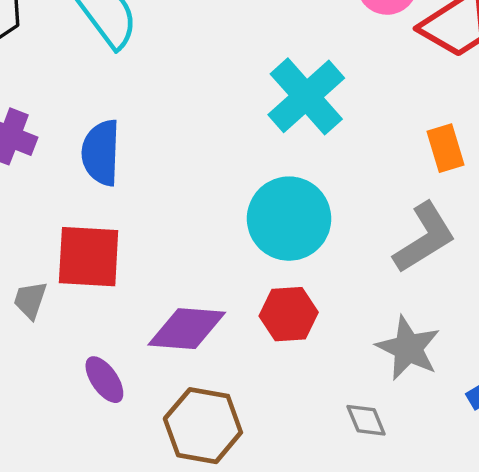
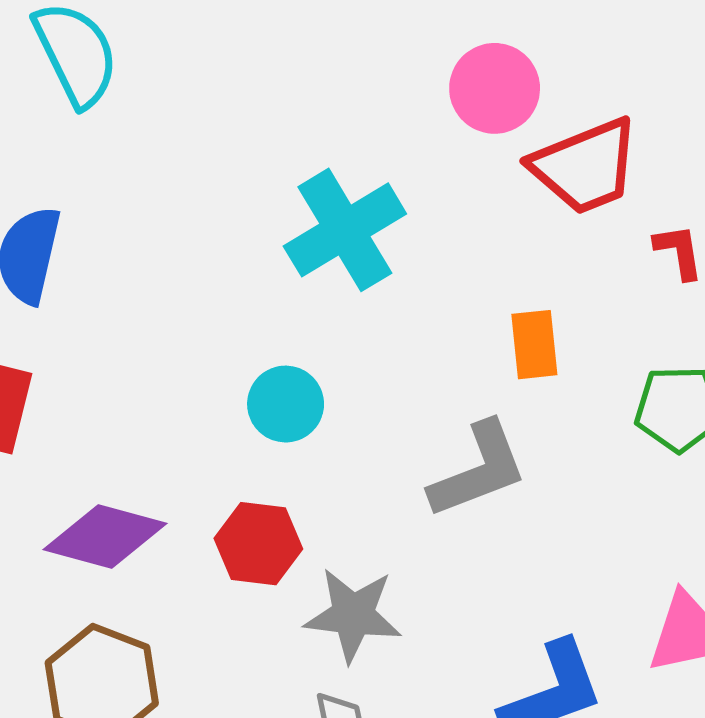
cyan circle: (289, 219) -> (286, 404), size x0.6
gray star: (408, 348) -> (353, 615), moved, turned -30

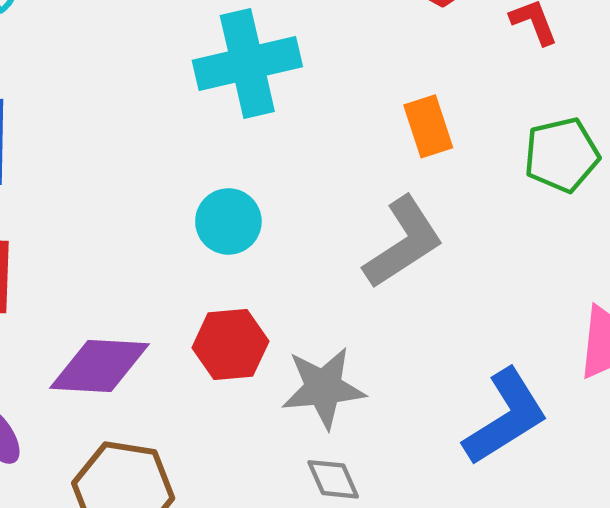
cyan cross: (345, 230) -> (247, 63), turned 30

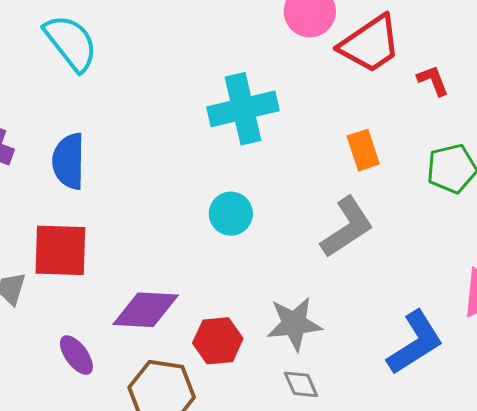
red hexagon: (230, 345) -> (218, 341), moved

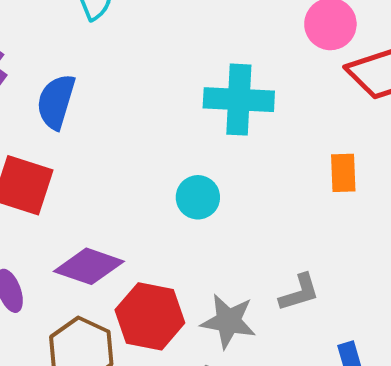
gray L-shape: (347, 227) -> (299, 293), moved, size x0.7
red hexagon: (218, 341) -> (150, 316), size x1.4

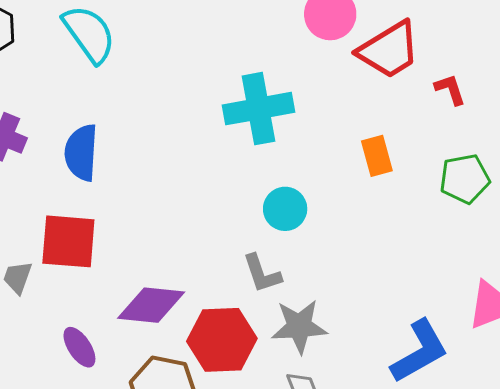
cyan circle: (198, 197) -> (285, 209), moved
gray L-shape: (299, 293) -> (262, 274), moved, turned 102

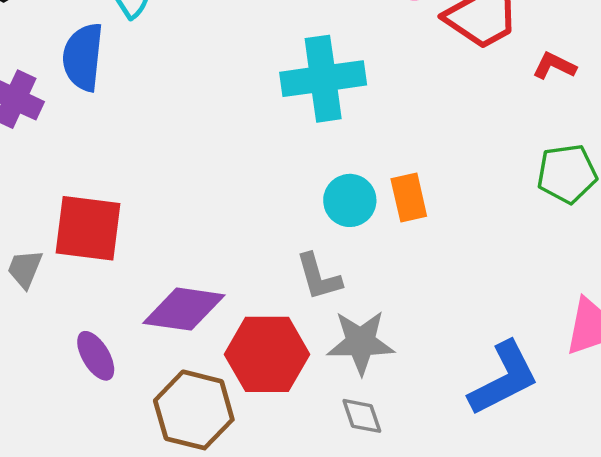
red L-shape: (450, 89) -> (554, 66), turned -48
blue semicircle: (81, 153) -> (83, 57), moved
orange rectangle: (377, 156) -> (409, 197), moved

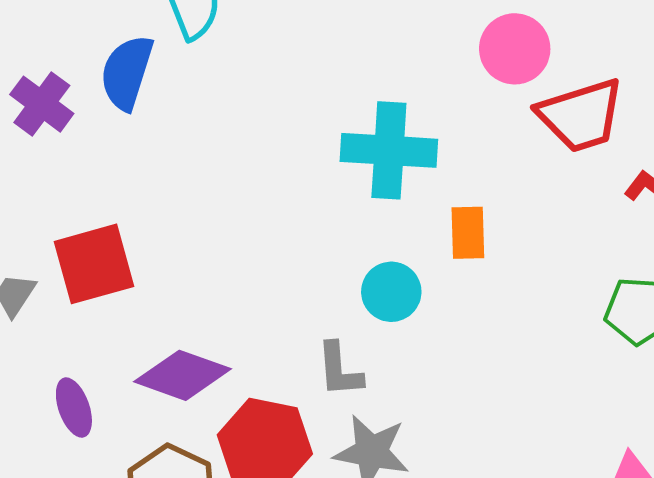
orange rectangle: (409, 197) -> (468, 233), moved
red square: (88, 228) -> (94, 264), turned -34

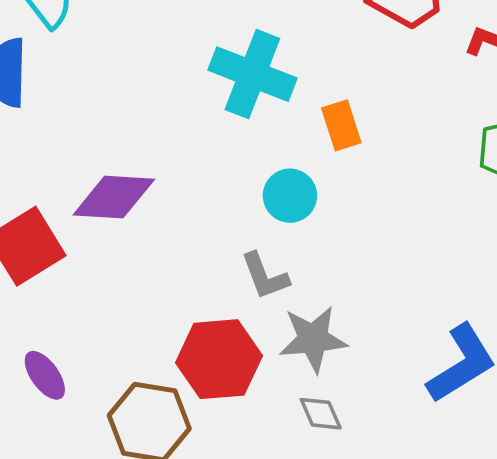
cyan cross: (389, 150) -> (252, 74), turned 34
purple diamond: (182, 375) -> (114, 197), moved

